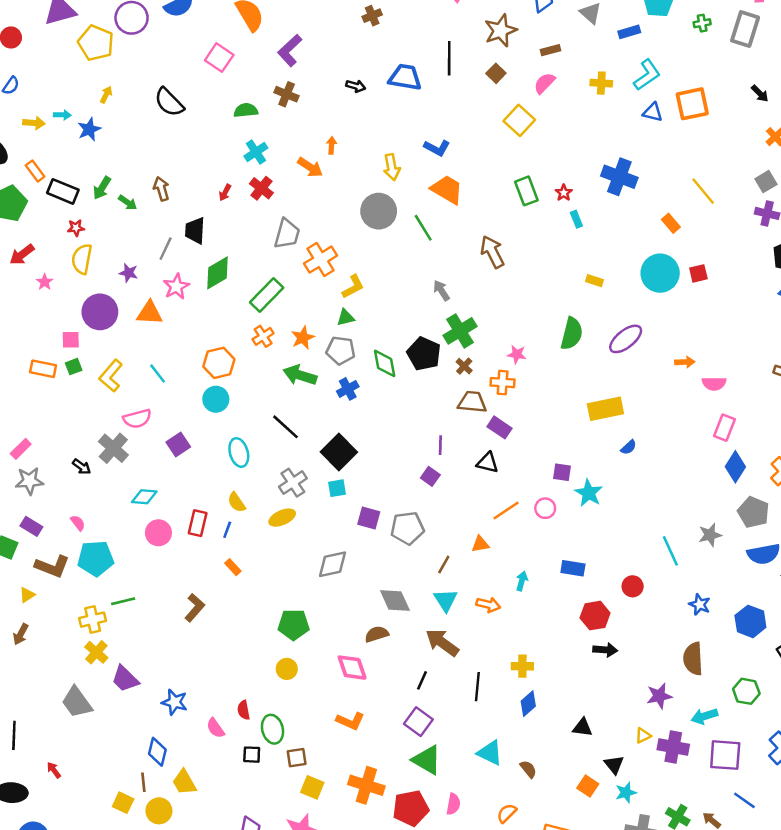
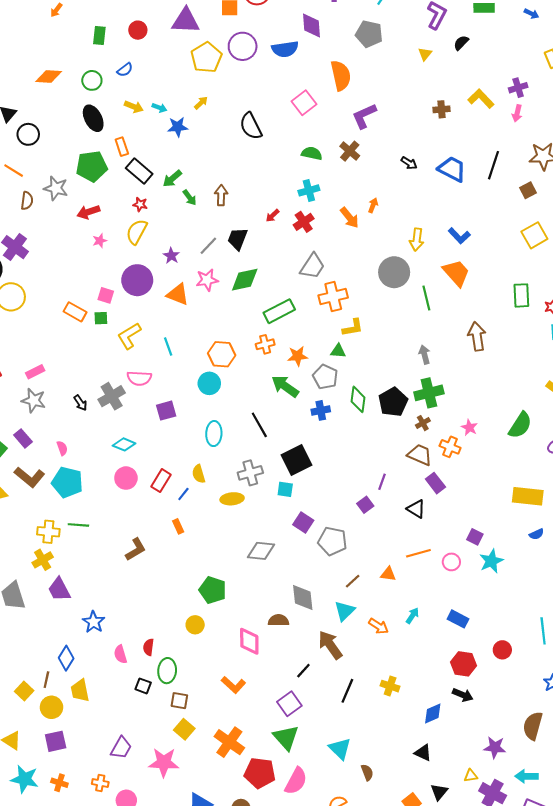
blue diamond: (528, 704) -> (433, 714), moved
pink semicircle: (453, 804) -> (296, 781), size x1.5

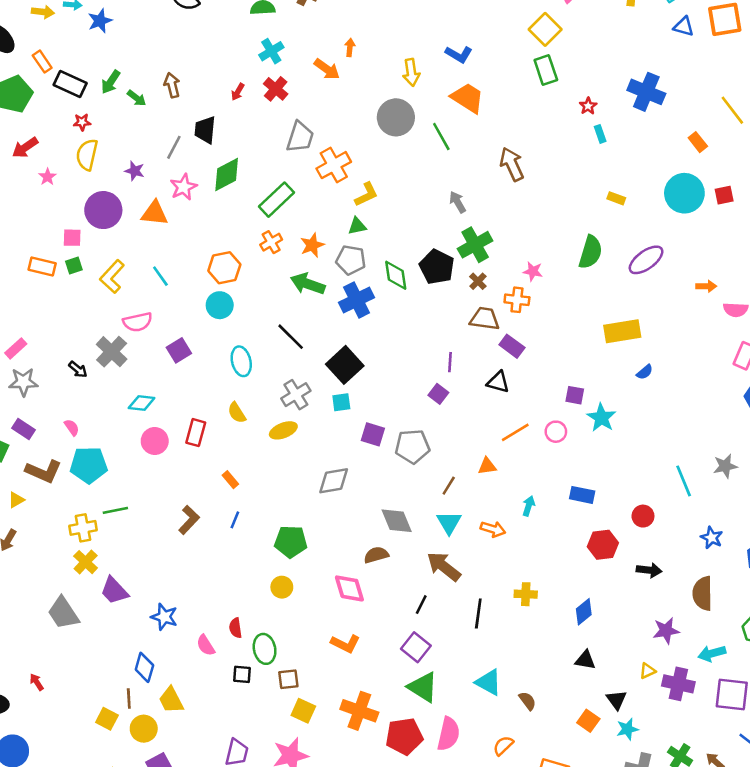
green rectangle: (521, 295) -> (546, 70), moved
blue cross: (321, 410) -> (357, 300), size x1.5
blue line: (183, 494) -> (235, 520), moved
black arrow: (463, 695) -> (649, 570), moved

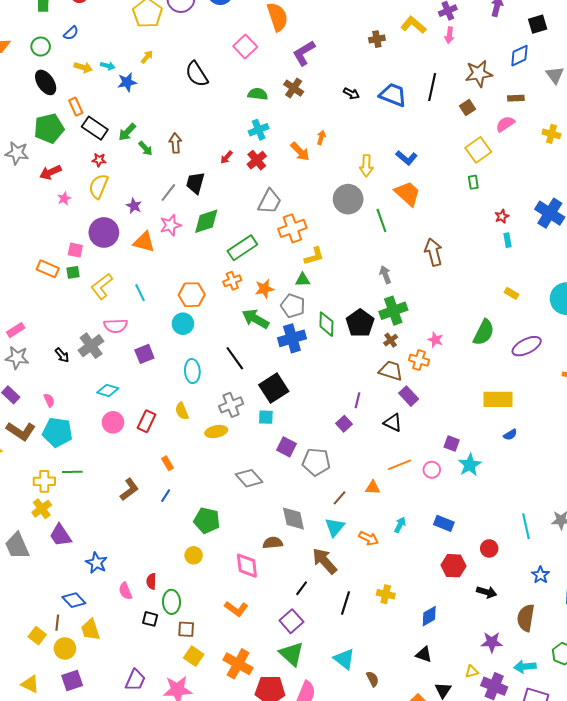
green rectangle: (546, 70) -> (473, 182), size x0.6
gray diamond: (334, 481) -> (249, 478), turned 48
blue diamond: (144, 667) -> (74, 600), turned -70

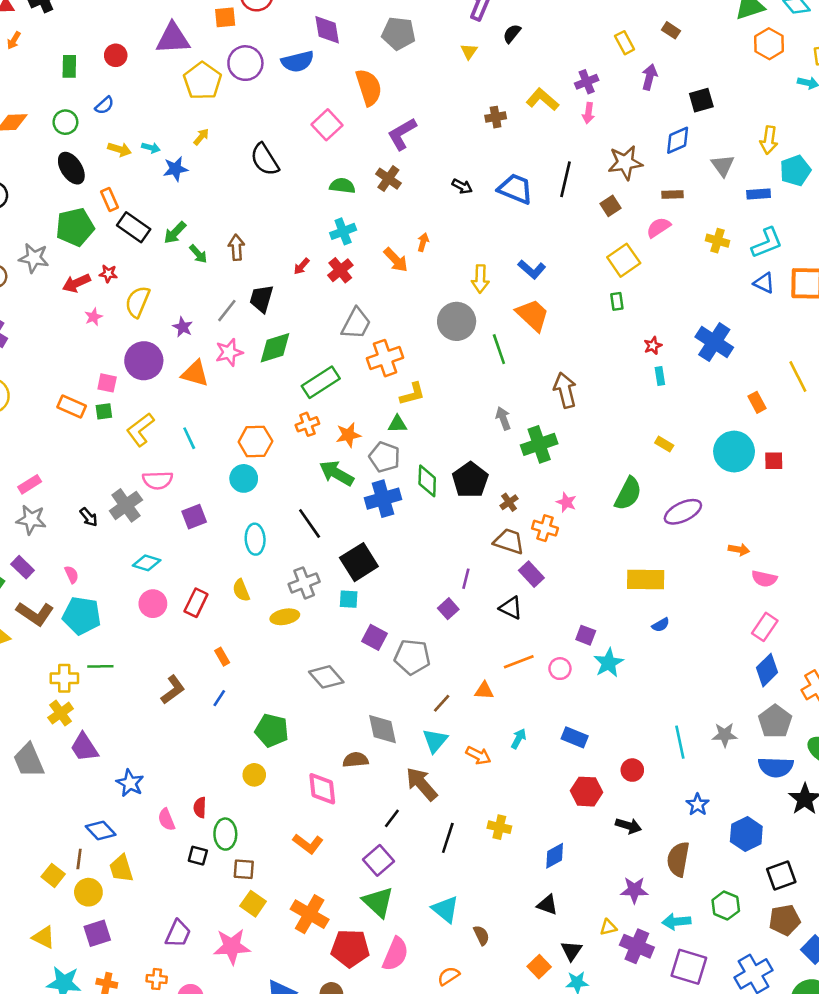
red star: (99, 160) -> (108, 274), moved
green cross: (393, 311) -> (539, 444), moved

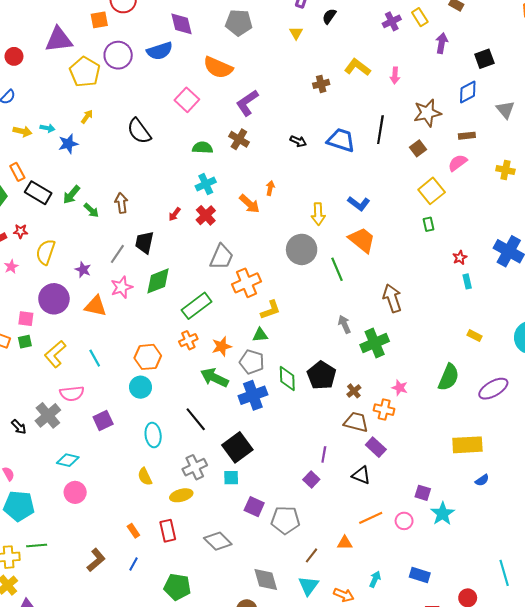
purple cross: (587, 82) -> (392, 21), moved
orange semicircle: (369, 87) -> (218, 67), turned 136
red rectangle: (196, 603) -> (168, 531), moved, turned -35

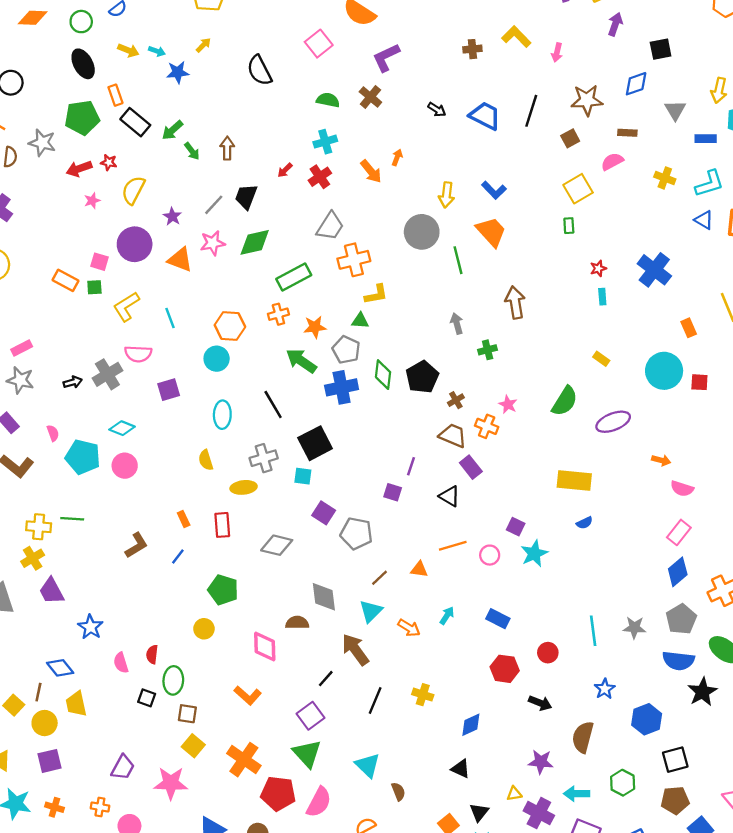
green cross: (375, 343) -> (488, 350), size x0.6
black arrow: (19, 427) -> (73, 382), turned -70
purple square: (311, 479) -> (393, 492), turned -35
cyan pentagon: (19, 506) -> (83, 457), moved
gray diamond: (218, 541) -> (277, 545), turned -40

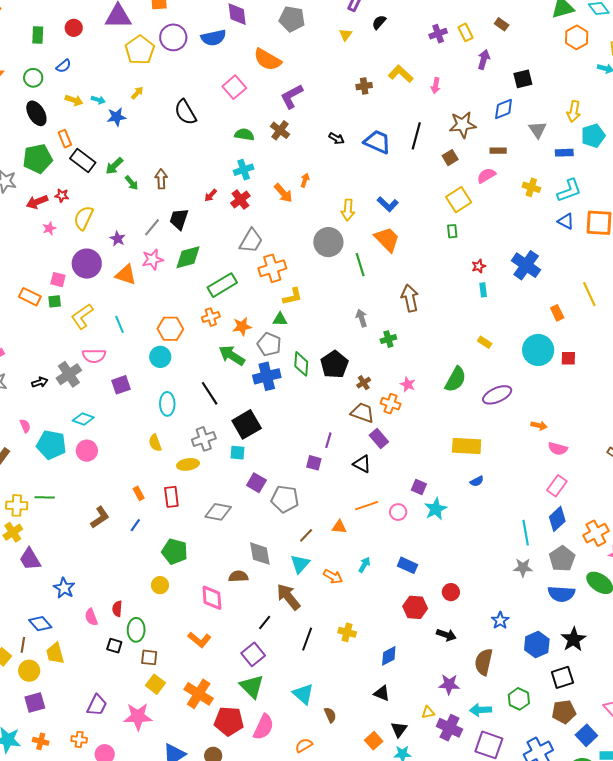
cyan line: (593, 631) -> (526, 533), moved
black star: (702, 692) -> (574, 639), moved

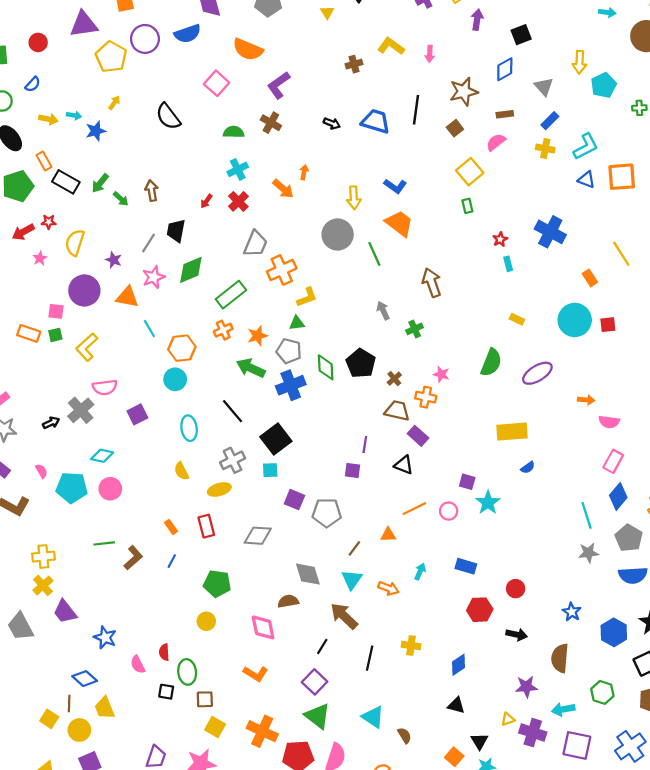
blue rectangle: (564, 153) -> (550, 121), moved, turned -36
cyan line: (119, 324) -> (149, 329), moved
green line: (45, 497) -> (104, 543), moved

